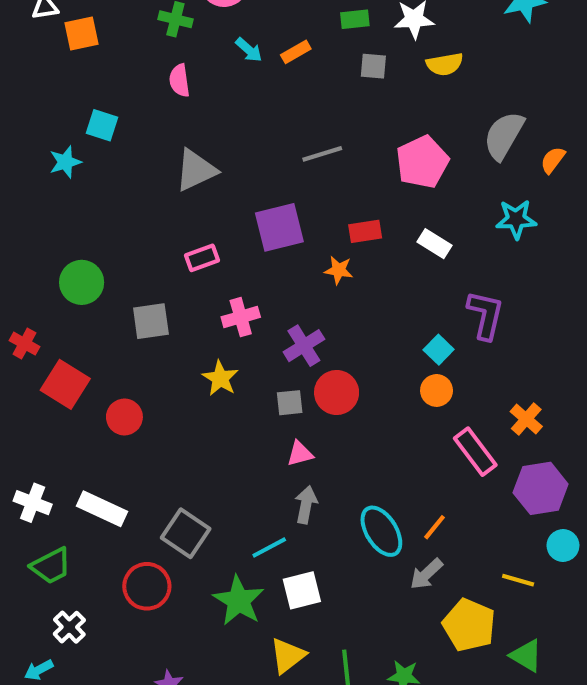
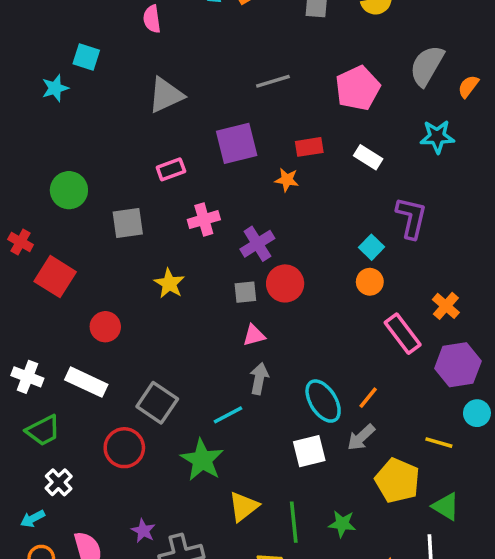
yellow star: (220, 378) -> (169, 283), moved
red circle: (124, 417) -> (105, 327), moved
white square: (302, 590) -> (309, 451), moved

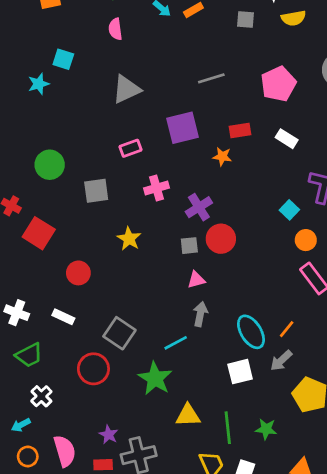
orange circle: (370, 282) -> (306, 240), moved
white rectangle: (86, 382) -> (63, 317), size x0.7
yellow triangle: (244, 507) -> (188, 415), turned 36

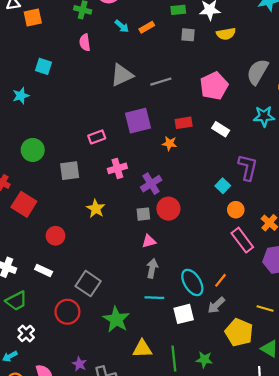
cyan star: (39, 84) -> (21, 96), moved
gray triangle: (126, 89) -> (122, 75), moved
cyan line: (176, 343) -> (154, 298), moved, turned 30

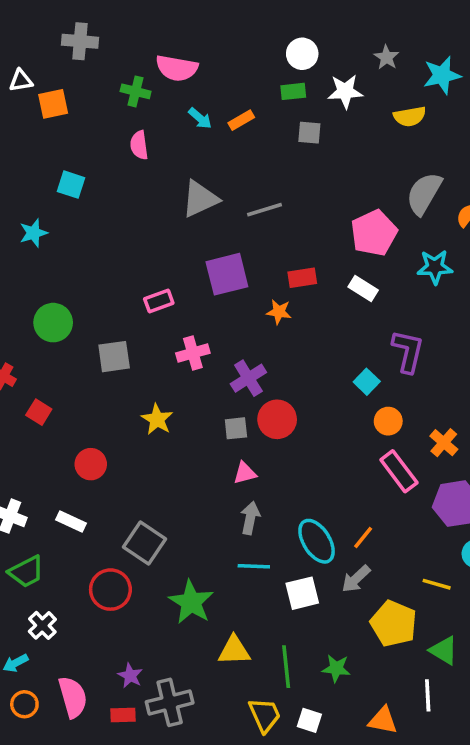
yellow semicircle: (226, 34) -> (410, 116), moved
pink pentagon: (214, 86) -> (374, 233), moved
red square: (24, 204) -> (39, 412), size x0.6

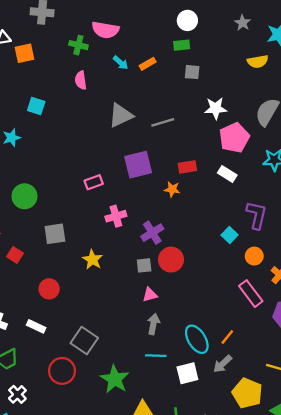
white star: (345, 91) -> (216, 108), moved
gray square: (114, 357) -> (55, 234), moved
orange circle: (388, 421) -> (254, 256), moved

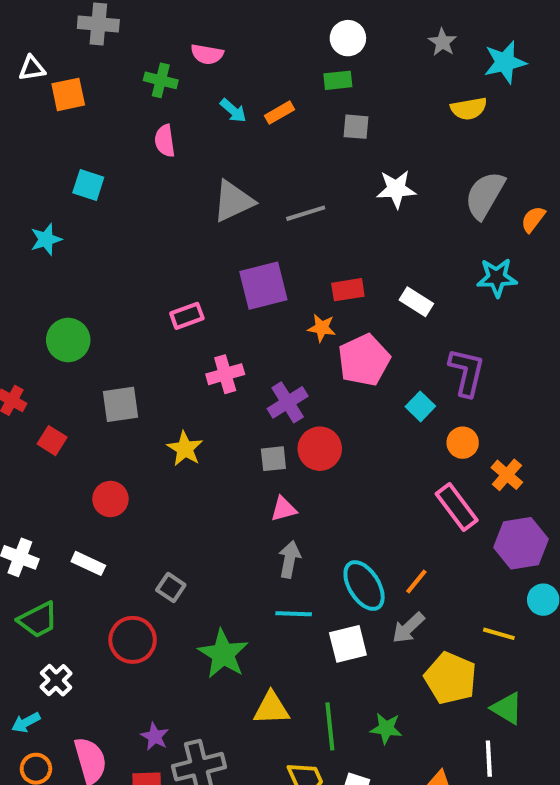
pink semicircle: (105, 30) -> (207, 54), size x0.7
pink pentagon: (234, 138) -> (364, 360), moved
gray square: (84, 340) -> (171, 588), size x0.6

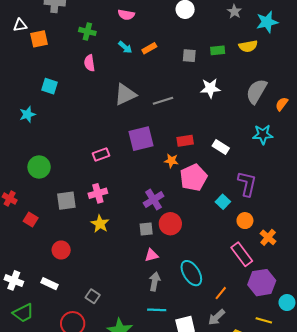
pink semicircle: (207, 54) -> (126, 15), moved
green rectangle: (338, 80) -> (218, 50), moved
pink cross: (225, 374) -> (98, 193), moved
purple hexagon: (521, 543) -> (262, 283), moved
cyan ellipse: (364, 586) -> (191, 273), moved

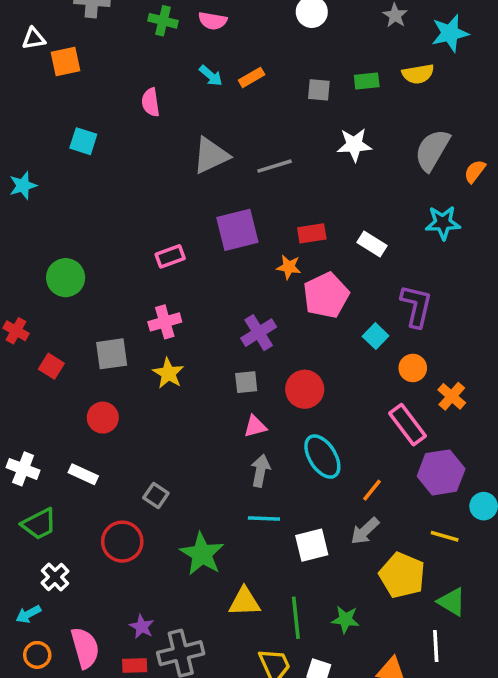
green cross: (87, 31) -> (163, 21), moved
cyan star: (27, 114) -> (23, 186), moved
gray square: (66, 201) -> (112, 354), moved
red circle: (170, 224) -> (305, 389), moved

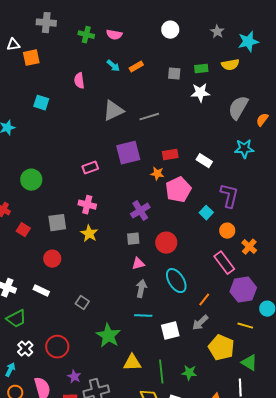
white star: (354, 145) -> (200, 93), moved
pink cross: (165, 322) -> (87, 205), turned 30
red circle: (122, 542) -> (57, 347), moved
cyan arrow: (28, 614) -> (10, 370), turned 144

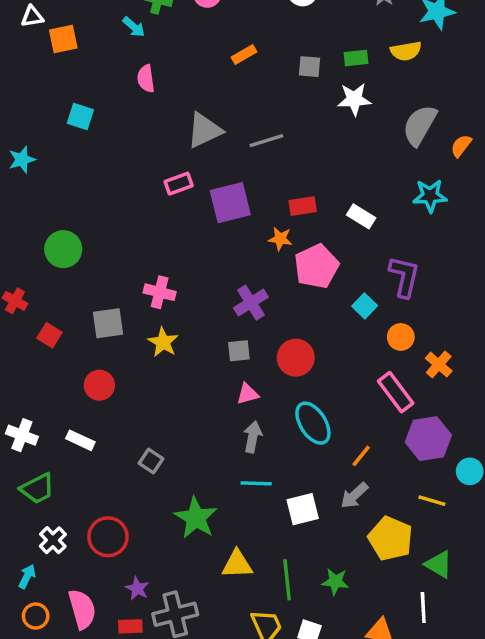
cyan arrow: (113, 66) -> (134, 27), moved
pink rectangle: (90, 168) -> (179, 184), moved

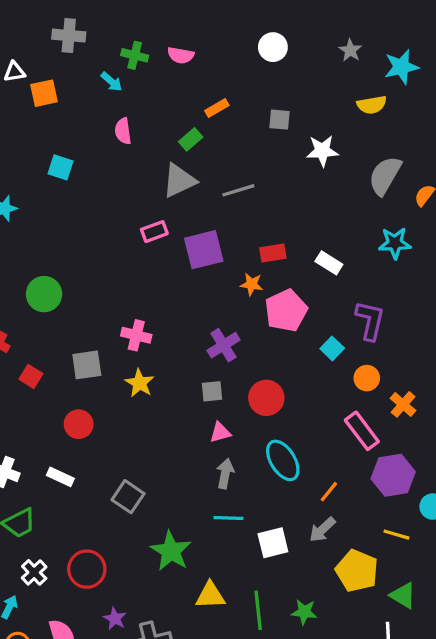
green rectangle: (356, 58) -> (191, 139), moved, turned -35
gray square: (151, 461) -> (128, 497), size x1.4

